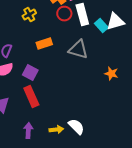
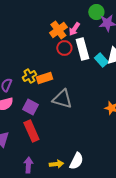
yellow cross: (29, 15) -> (29, 76), moved
gray triangle: (78, 50) -> (62, 99), moved
white semicircle: (76, 127) -> (76, 161), turned 72

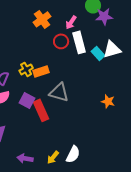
orange cross: (58, 30) -> (42, 19), moved
red rectangle: (31, 131) -> (41, 110), moved
yellow arrow: (56, 164) -> (53, 157), turned 136
purple arrow: (28, 165) -> (25, 158), turned -84

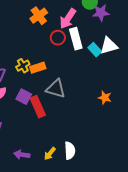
pink arrow: (71, 22) -> (68, 19), size x1.5
white semicircle: (73, 154) -> (70, 151), turned -30

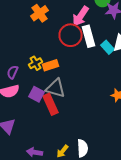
orange cross: (39, 16) -> (40, 13), moved
red circle: (58, 38) -> (70, 35), size x1.5
gray triangle: (56, 89) -> (56, 88), moved

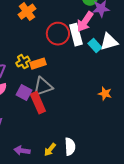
pink arrow: (80, 16) -> (85, 22), moved
gray triangle: (56, 88) -> (43, 87), turned -35

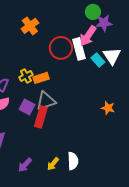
white triangle: (109, 42) -> (112, 56), turned -48
red rectangle: (38, 103) -> (41, 117), turned 40
purple arrow: (22, 151) -> (25, 165), turned -56

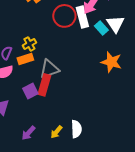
orange rectangle: (41, 78) -> (25, 59), moved
purple square: (27, 107) -> (30, 91), moved, turned 35
orange star: (108, 108) -> (111, 62), moved, size x1.5

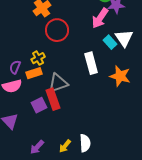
red circle: (64, 16) -> (57, 30), moved
white rectangle: (82, 17) -> (91, 63), moved
red rectangle: (44, 85) -> (53, 99), turned -35

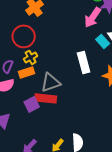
red circle: (57, 30) -> (24, 36), moved
red rectangle: (53, 99) -> (46, 98), turned -65

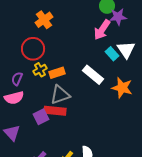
white rectangle: (84, 62) -> (93, 75), turned -35
orange rectangle: (27, 72) -> (57, 73), moved

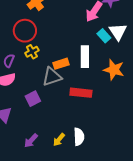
orange rectangle: (57, 73) -> (61, 64), moved
white rectangle: (93, 75) -> (85, 57), turned 50
red rectangle: (55, 111) -> (81, 93), moved

